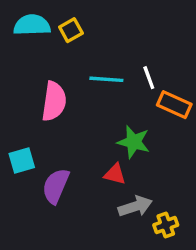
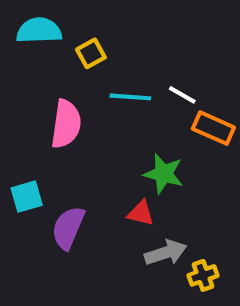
yellow square: (71, 30) -> (91, 53), moved
white line: (149, 78) -> (182, 95), turned -40

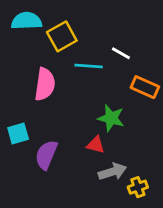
yellow square: (91, 53) -> (62, 36), size x1.5
white line: (182, 95) -> (121, 53), moved

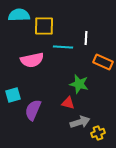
yellow square: (62, 36) -> (44, 26), turned 30
white line: (121, 53) -> (86, 38), turned 64
pink semicircle: (45, 84) -> (32, 60), turned 70

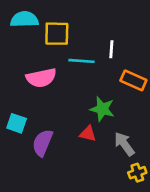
cyan square: (13, 95) -> (17, 123), turned 35
gray arrow: (80, 122) -> (124, 144), moved, turned -108
yellow cross: (98, 133) -> (137, 173), moved

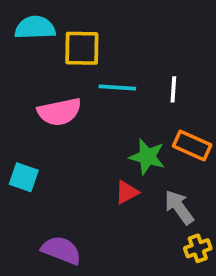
white line: (111, 49) -> (173, 89), moved
orange rectangle: (133, 80) -> (192, 145), moved
red triangle: (88, 134) -> (127, 192), turned -42
purple semicircle: (43, 143) -> (61, 250), moved, turned 88

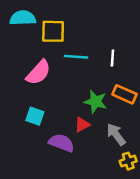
pink semicircle: (59, 112) -> (38, 73), turned -36
cyan square: (24, 177) -> (35, 116), moved
purple semicircle: (61, 250) -> (62, 143), moved

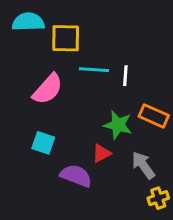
white line: (112, 58) -> (125, 76), moved

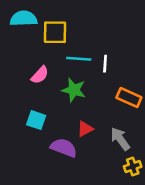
pink semicircle: (48, 89) -> (40, 75), size x0.7
green star: (118, 125) -> (74, 90), moved

